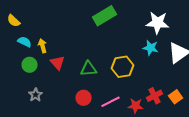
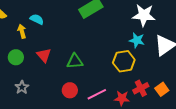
cyan semicircle: (25, 42) -> (37, 19), moved
yellow arrow: (43, 46) -> (22, 31), moved
yellow hexagon: (123, 67) -> (124, 61), moved

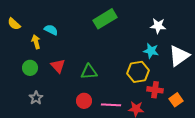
white star: (144, 15) -> (158, 26), size x0.7
red cross: (141, 88) -> (155, 90), moved, turned 35
pink line: (97, 94) -> (111, 105), turned 30

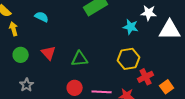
yellow arrow: (36, 42) -> (14, 29), moved
cyan star: (151, 51) -> (131, 27), moved
white triangle: (179, 56) -> (170, 30), moved, turned 35
red cross: (155, 90) -> (146, 77), turned -35

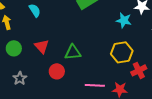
cyan semicircle: (42, 17) -> (35, 10), turned 32
red circle: (75, 88) -> (57, 71), moved

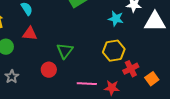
red triangle: (42, 46) -> (30, 34), moved, turned -42
green triangle: (73, 52) -> (65, 51), turned -48

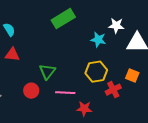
orange square: (152, 79) -> (132, 76), moved, turned -32
pink line: (87, 84) -> (65, 93), moved
red star: (112, 88) -> (84, 109), moved

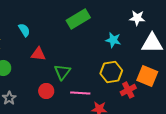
white star: (116, 26) -> (137, 18), moved
red triangle: (12, 55) -> (38, 54), moved
orange square: (132, 76) -> (147, 76), size x1.5

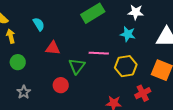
white star: (137, 18) -> (136, 12), moved
red cross: (128, 90) -> (143, 93), moved
pink line: (80, 93) -> (99, 53), moved

